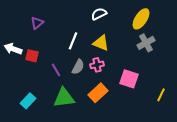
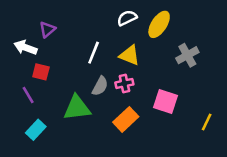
yellow ellipse: (141, 19) -> (159, 24), moved
white arrow: (13, 49) -> (26, 48), moved
purple line: (56, 70) -> (28, 95), moved
green triangle: (64, 98) -> (77, 108), moved

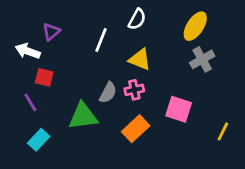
white semicircle: (127, 18) -> (137, 19), turned 144
yellow ellipse: (159, 24) -> (195, 26), moved
white line: (94, 53) -> (101, 40), moved

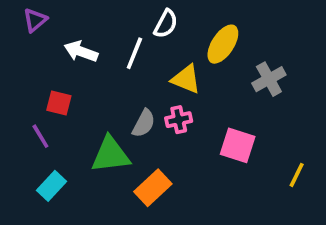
white semicircle: (137, 19) -> (166, 24), moved
yellow ellipse: (195, 26) -> (223, 44), moved
purple triangle: (51, 32) -> (35, 20), moved
white arrow: (28, 51) -> (81, 51), moved
orange rectangle: (136, 129) -> (153, 188), moved

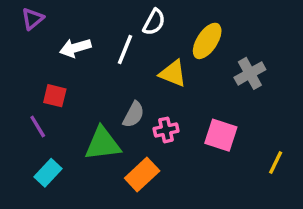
white arrow: (81, 51) -> (75, 48), turned -36
pink cross: (179, 120) -> (166, 130), moved

